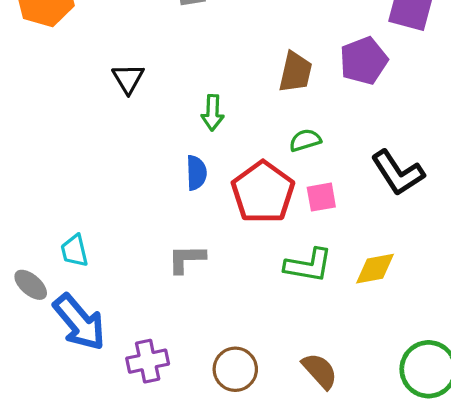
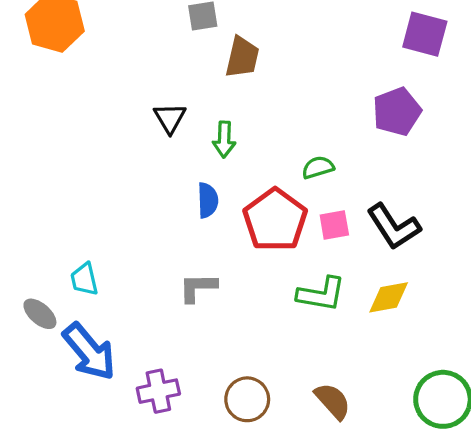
purple pentagon: (364, 61) -> (397, 111), moved
brown trapezoid: (295, 72) -> (242, 57), moved
black triangle: (128, 79) -> (170, 118), moved
black L-shape: (398, 173) -> (394, 227), moved

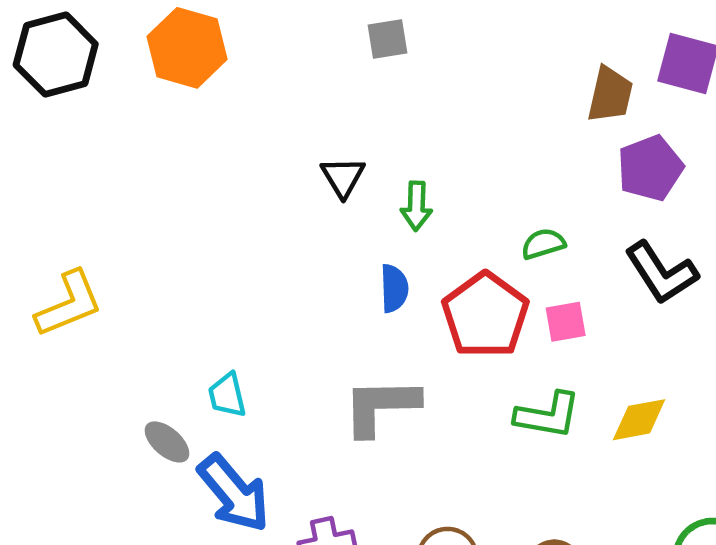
brown trapezoid: (242, 57) -> (610, 95), moved
black L-shape: (394, 227) -> (661, 273), moved
gray L-shape: (198, 287) -> (381, 406), size x1.5

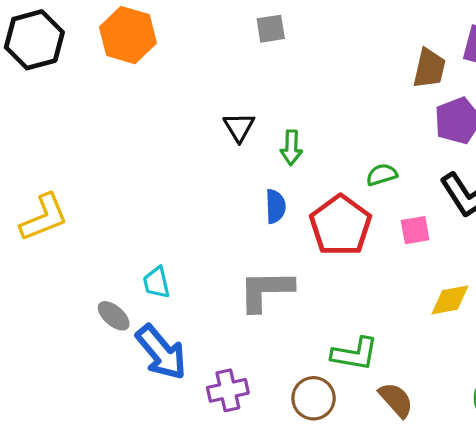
pink square: (566, 322) -> (415, 230), moved
green L-shape: (548, 415) -> (355, 354), moved

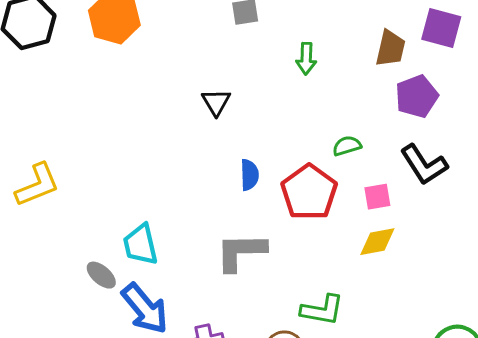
green arrow: (291, 148) -> (306, 59), moved
cyan trapezoid: (156, 282) -> (140, 245), size x1.4
yellow diamond: (450, 300) -> (377, 242), moved

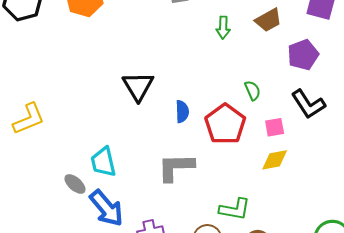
brown trapezoid: (390, 48) -> (268, 20), moved, turned 48
black triangle: (216, 102) -> (138, 86), moved, size x1.5
green semicircle: (347, 146) -> (253, 90), turned 84

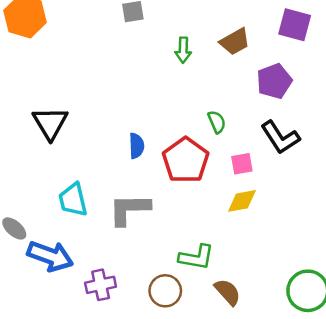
black triangle: (138, 86) -> (50, 123), moved
cyan trapezoid: (103, 162) -> (73, 200), moved
blue arrow: (107, 208) -> (50, 256), turned -30

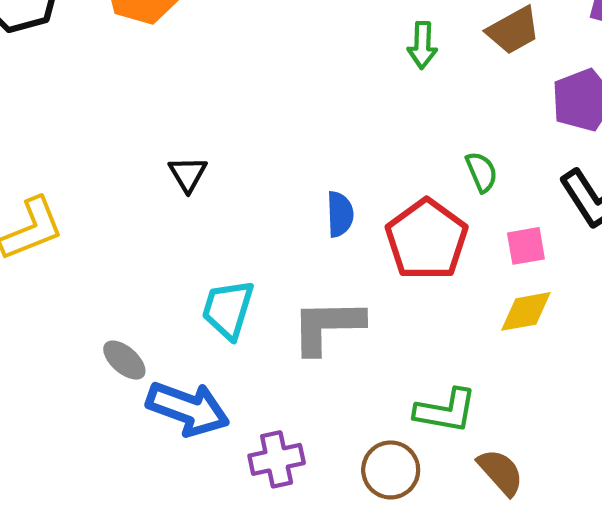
black triangle: (50, 123) -> (188, 174), size x0.6
cyan trapezoid: (73, 200) -> (228, 309), turned 30

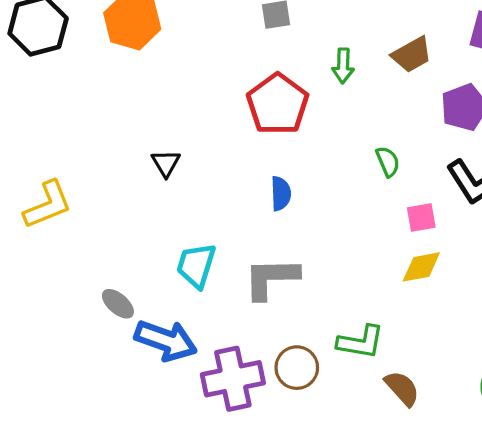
red pentagon: (427, 240) -> (278, 104), moved
purple cross: (277, 459) -> (233, 379), size x1.5
brown circle: (391, 470) -> (297, 368), moved

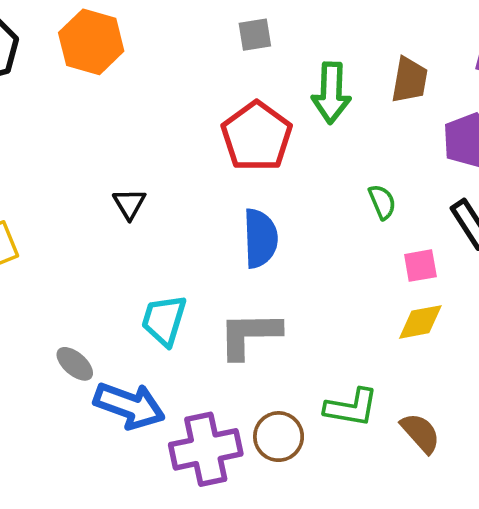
brown trapezoid: (412, 55) -> (409, 80), turned -51
green arrow: (343, 66) -> (331, 93), size x1.5
blue semicircle: (281, 194) -> (260, 238), size x1.5
brown semicircle: (402, 388) -> (420, 433), moved

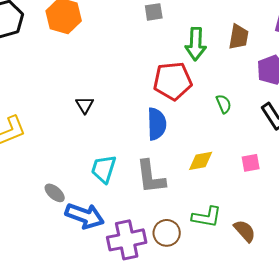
red pentagon: (257, 136) -> (173, 81), moved, turned 30
pink square: (420, 266) -> (251, 163), moved
yellow diamond: (420, 322) -> (201, 161), moved
gray L-shape: (249, 335) -> (151, 177), turned -96

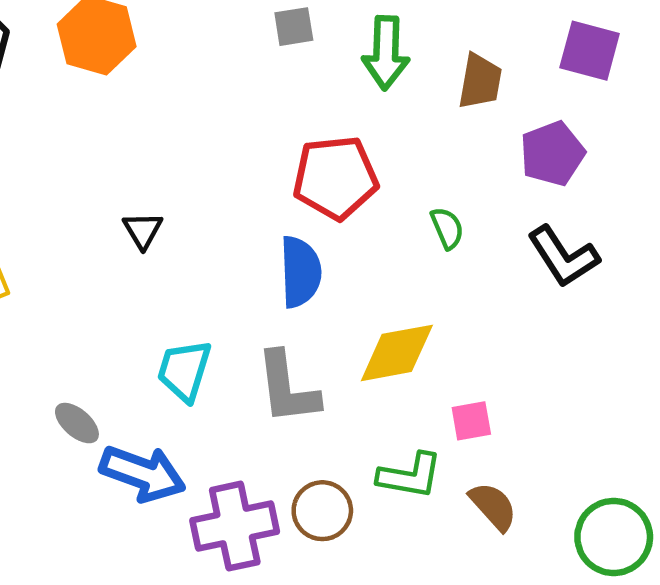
green arrow: (196, 44) -> (386, 53), moved
yellow diamond: (201, 161) -> (397, 353), size x1.4
pink square: (251, 163) -> (471, 421), moved

